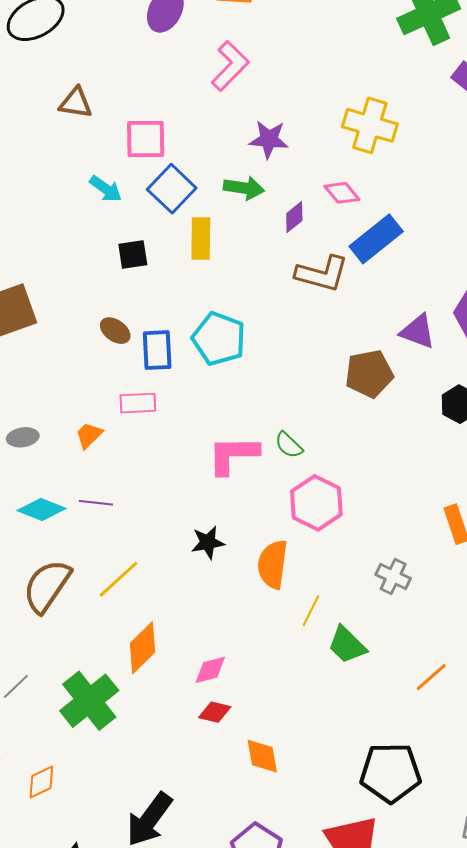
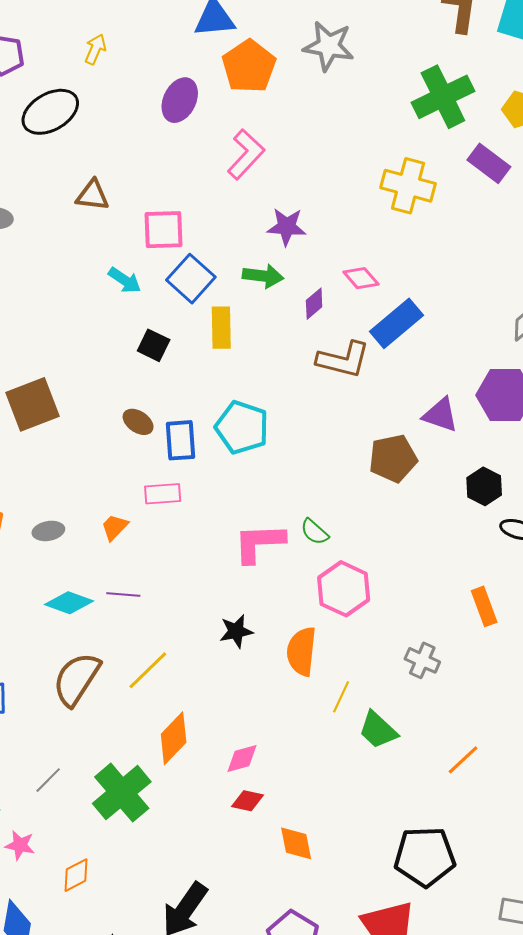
yellow cross: (370, 125) -> (408, 186), moved
black square: (133, 254) -> (154, 345), turned 36

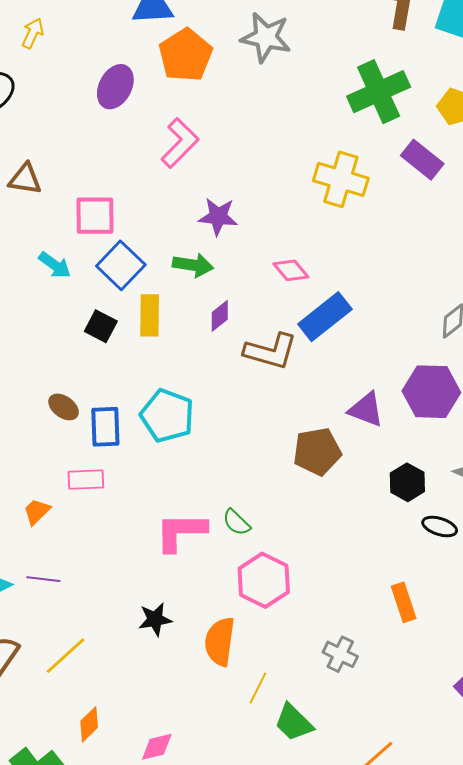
purple diamond: (314, 304) -> (220, 316), moved
black square: (154, 345) -> (101, 326), moved
orange diamond: (174, 738) -> (89, 724), size x0.7

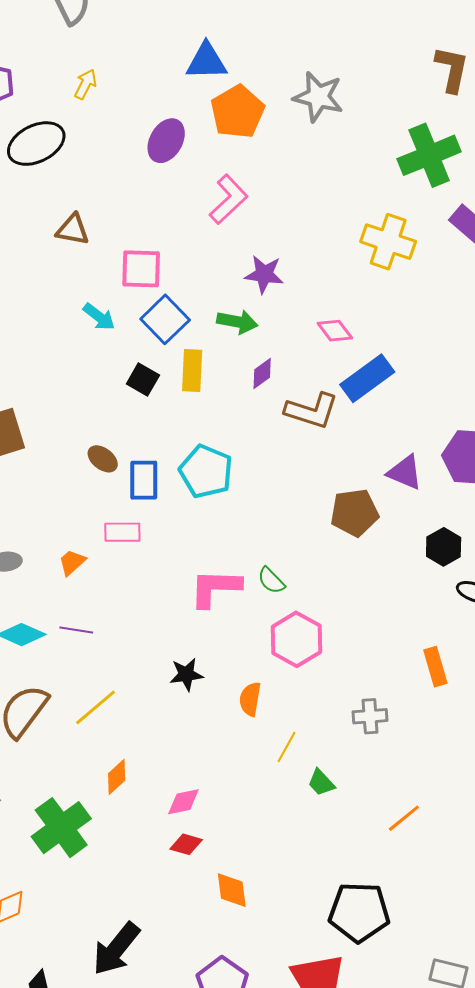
orange semicircle: (220, 642) -> (250, 699), size x0.7
gray cross: (340, 654) -> (370, 716), turned -32
green trapezoid: (294, 722) -> (321, 783), size x0.7

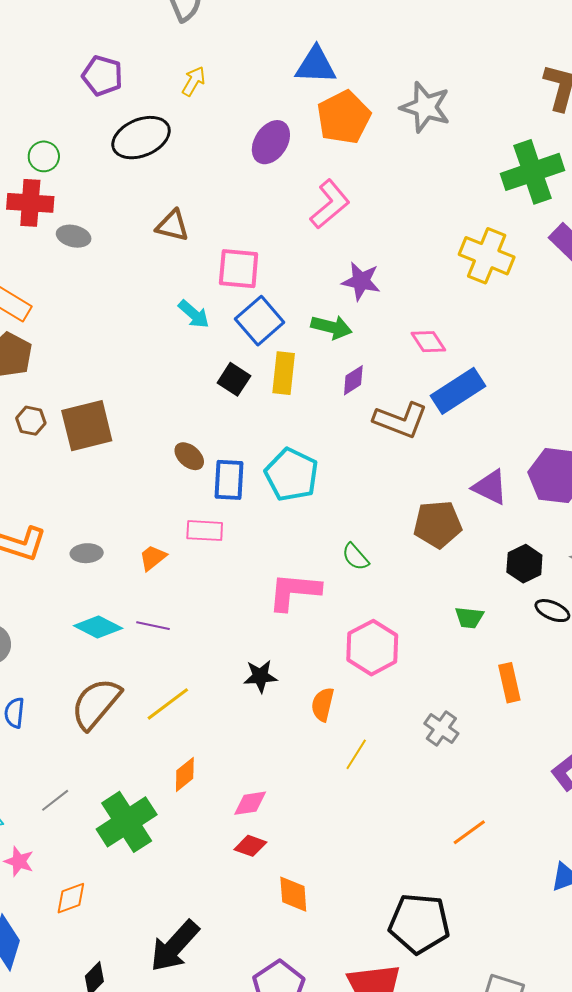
green semicircle: (271, 581) -> (355, 557), moved
gray cross: (370, 716) -> (441, 729), turned 36
green trapezoid: (321, 783) -> (469, 618), moved, turned -44

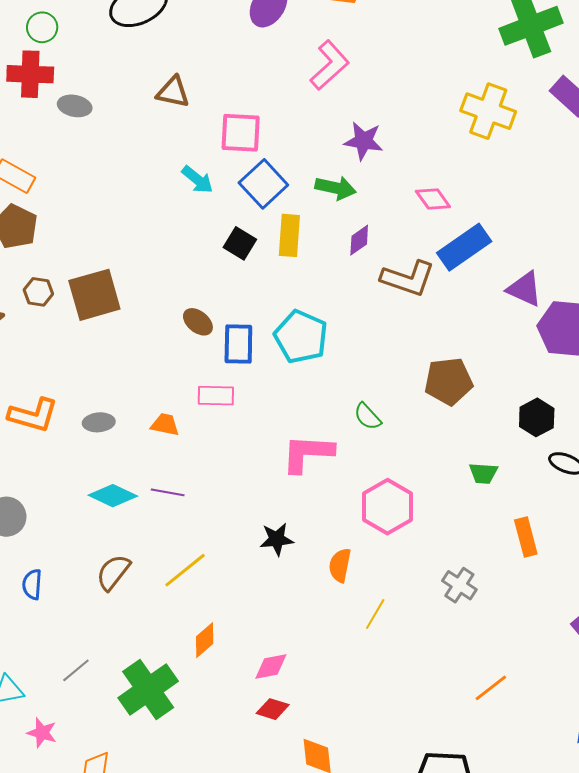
purple triangle: (490, 487) -> (524, 289), moved
orange trapezoid: (153, 558) -> (165, 425), turned 52
brown semicircle: (96, 704) -> (113, 572), size x0.7

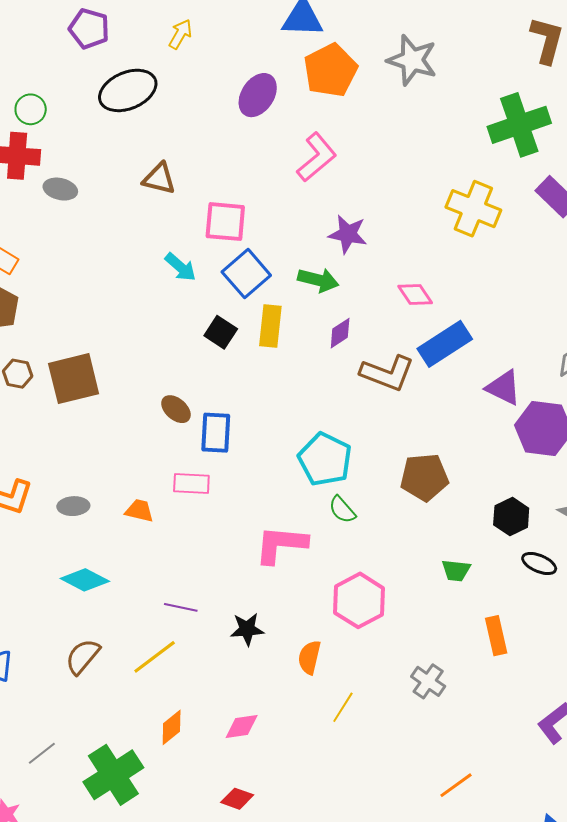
cyan pentagon: (301, 337) -> (325, 459), moved
purple line: (168, 492) -> (181, 607), moved
pink diamond: (271, 666) -> (242, 726), moved

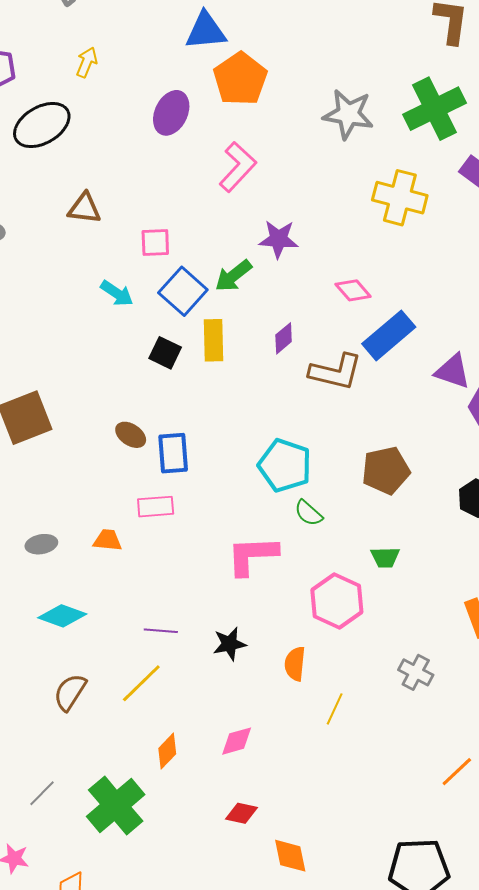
gray star: (412, 60) -> (348, 114), moved
pink square: (225, 222) -> (155, 242), size x0.7
green arrow: (318, 280) -> (233, 276), moved, turned 135
green trapezoid: (456, 570) -> (385, 557), moved

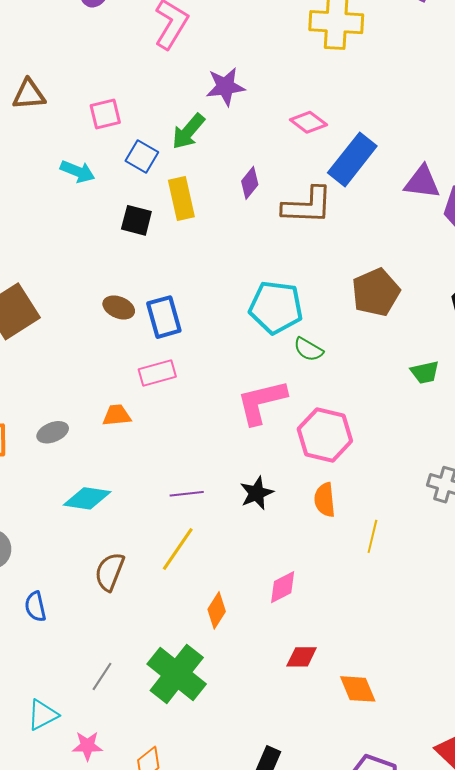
blue square: (183, 291) -> (142, 157), size x0.7
green trapezoid: (385, 557) -> (425, 372), moved
pink hexagon: (337, 601) -> (325, 435), moved

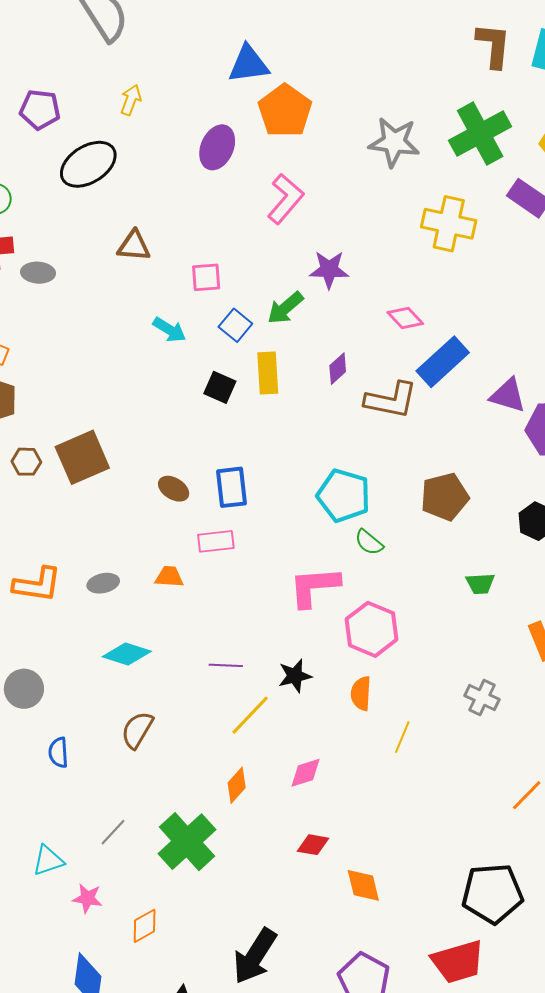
brown ellipse: (119, 307) -> (174, 489), moved
yellow line: (178, 549) -> (250, 715), moved

